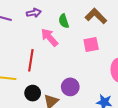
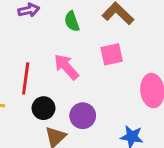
pink arrow: (49, 37) -> (66, 67), moved
black circle: (33, 93) -> (44, 108), moved

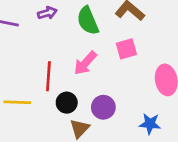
green semicircle: (72, 21) -> (88, 21), size x1.5
pink arrow: (66, 67) -> (85, 63), turned -92

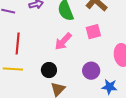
red line: (48, 76) -> (18, 43), moved
purple circle: (103, 107) -> (91, 71), moved

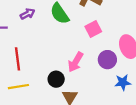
pink arrow: (63, 41) -> (76, 62), moved
purple circle: (91, 71) -> (107, 60), moved

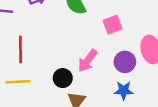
blue star: (123, 82) -> (124, 90), moved

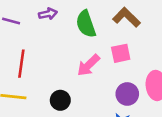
pink arrow: (88, 61) -> (88, 65), moved

